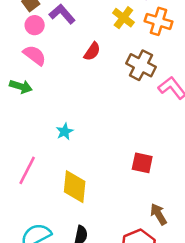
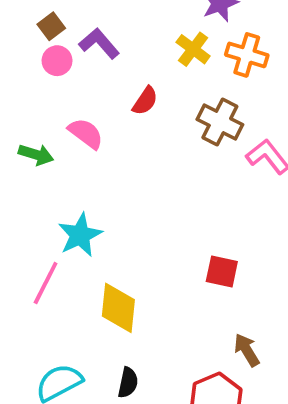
pink semicircle: (35, 55) -> (86, 133), moved
cyan star: (65, 132) -> (80, 235), moved, size x1.6

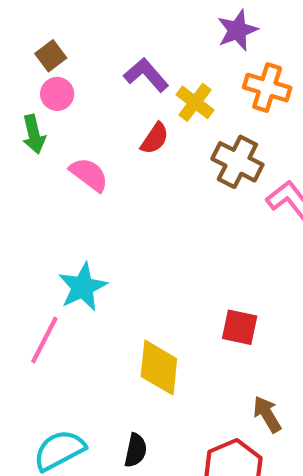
purple L-shape: (99, 43) -> (146, 75), moved
yellow cross: (193, 49) -> (195, 102), moved
green arrow: (36, 155) -> (34, 134), moved, turned 60
yellow diamond: (118, 308) -> (159, 368), moved

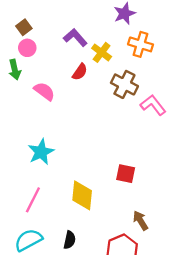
pink line: (44, 340) -> (33, 200), moved

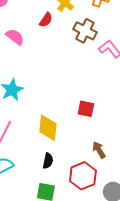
black semicircle: (70, 240) -> (48, 161), moved

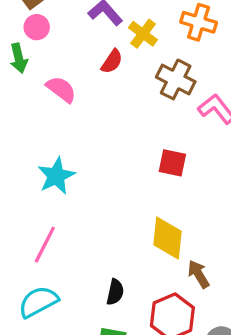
red square: (86, 109) -> (172, 163), moved
yellow diamond: (48, 128) -> (167, 238), moved

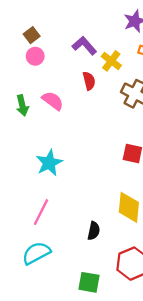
green arrow: (19, 58) -> (22, 105), moved
red semicircle: (112, 61) -> (89, 81), turned -48
black semicircle: (115, 292) -> (94, 231), moved

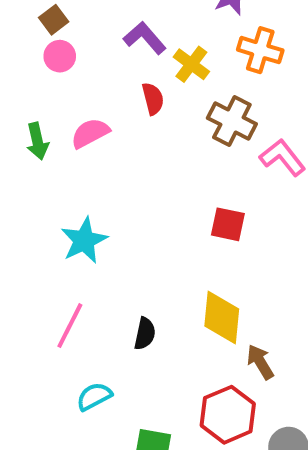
pink semicircle: (53, 101) -> (90, 133), turned -65
black semicircle: (94, 231) -> (145, 334), moved
cyan semicircle: (36, 253) -> (94, 396), moved, size x0.7

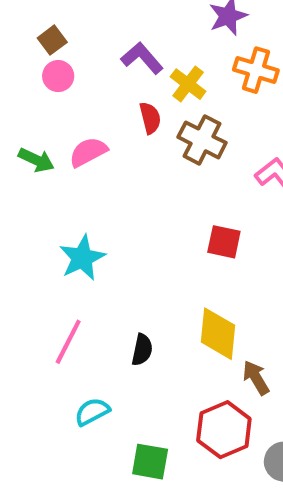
brown cross: (232, 121) -> (202, 140), moved
green arrow: (37, 141) -> (36, 160), turned -52

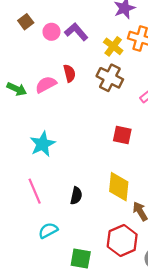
pink circle: (58, 76) -> (51, 32), moved
yellow cross: (188, 84) -> (113, 46), moved
red semicircle: (150, 118) -> (69, 73), moved
pink line: (68, 342) -> (35, 191), turned -50

